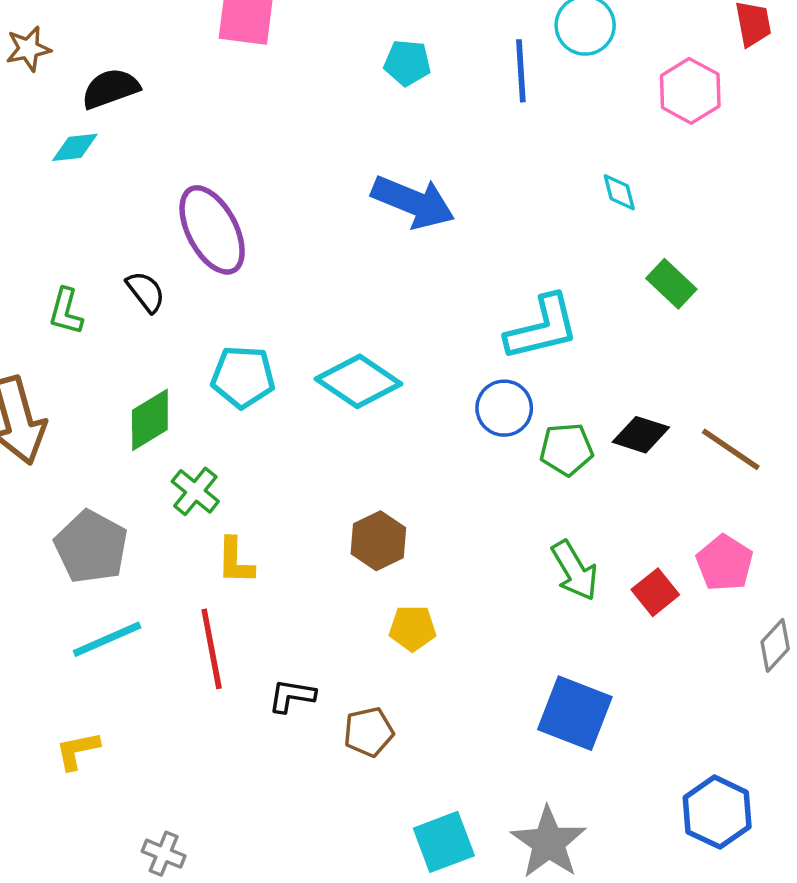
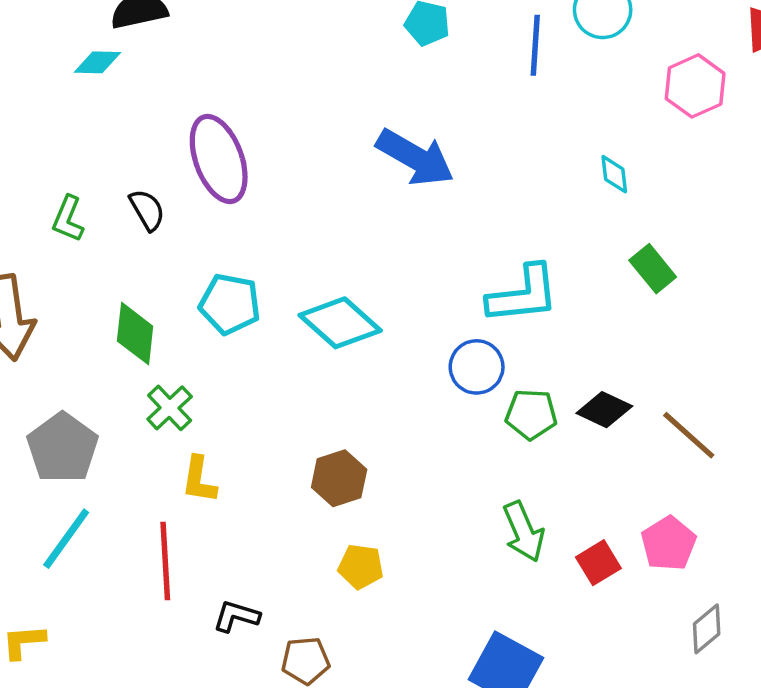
green diamond: (150, 420) -> (135, 334), turned -60
cyan line: (107, 639) -> (66, 539), turned -38

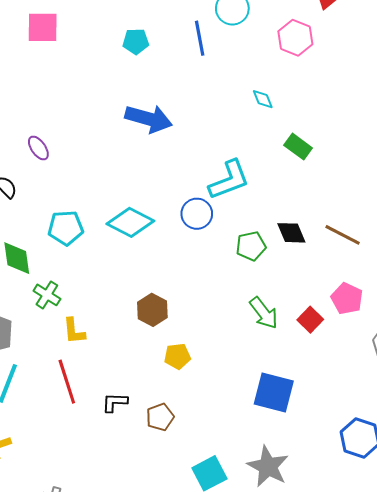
purple ellipse: (219, 159) -> (38, 148), size x0.5
blue circle: (477, 367) -> (197, 214), moved
black diamond: (604, 410) -> (291, 233), turned 56

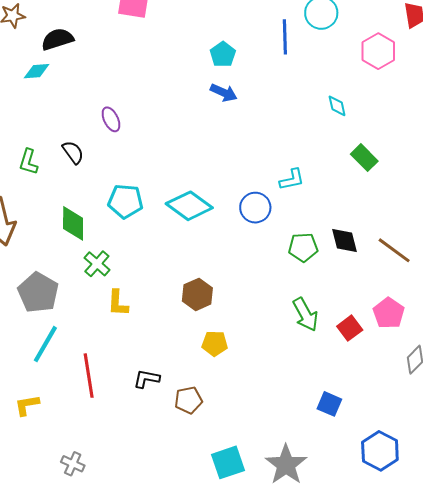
cyan pentagon: (136, 41) -> (223, 54), moved, turned 30
blue arrow: (149, 119) -> (224, 93), moved, size x0.6
cyan L-shape: (229, 180) -> (292, 180), size x0.6
red line: (67, 382) -> (89, 376), moved
blue square: (274, 393) -> (329, 404), moved, size x0.6

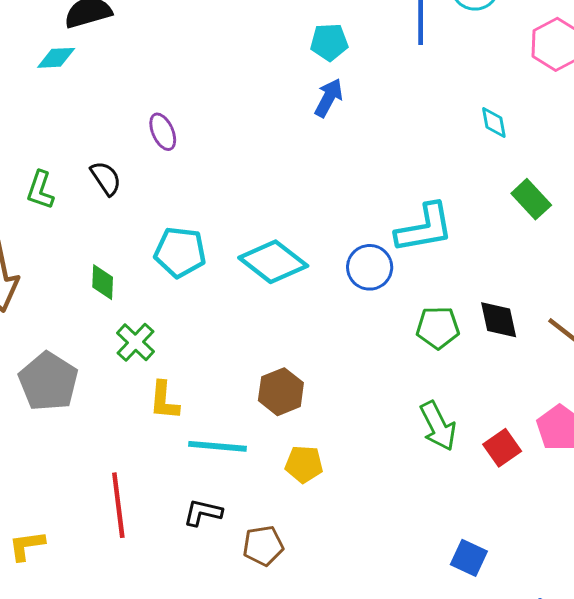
cyan pentagon: (223, 54) -> (329, 42), turned 30
blue arrow: (224, 93) -> (329, 98), turned -88
cyan L-shape: (292, 180) -> (424, 228), size x1.6
green diamond: (73, 223) -> (103, 282), size x0.7
cyan line: (45, 344) -> (217, 446), moved, turned 63

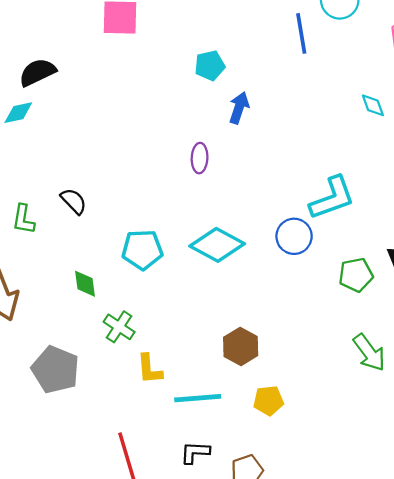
cyan pentagon: (329, 42) -> (210, 66), moved
purple ellipse: (163, 132) -> (200, 158), moved, turned 36

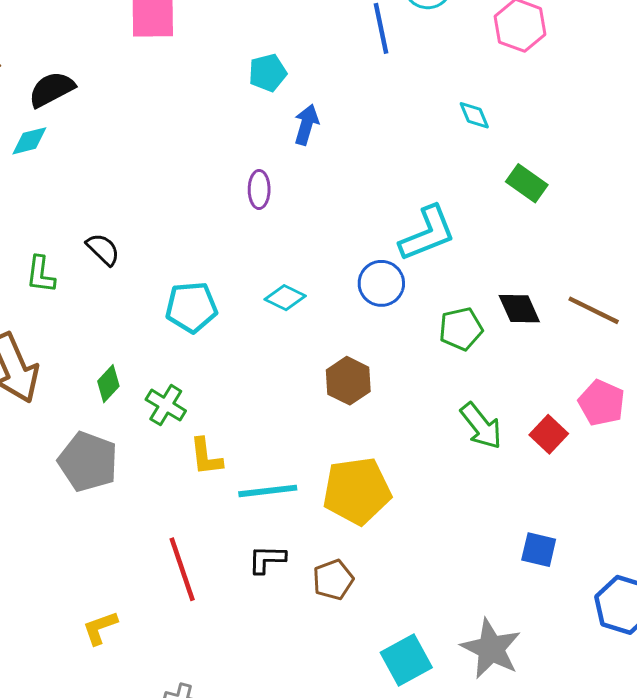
cyan diamond: (217, 245) -> (285, 298), size x0.6
green diamond: (85, 284) -> (108, 384), moved, turned 52
brown hexagon: (241, 346) -> (348, 381), moved
yellow pentagon: (268, 401) -> (357, 491), size x1.8

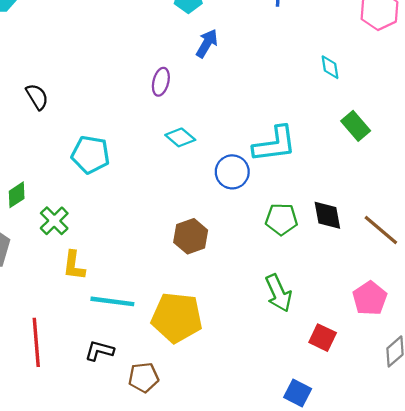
cyan diamond: (285, 298) -> (180, 137), moved
red square: (549, 434) -> (323, 338), moved, turned -32

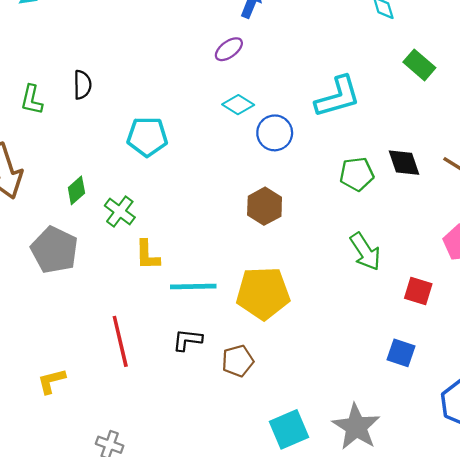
purple ellipse: (161, 82) -> (229, 49), moved, turned 48
black semicircle: (37, 97) -> (82, 85), turned 40
blue circle: (232, 172) -> (275, 133), moved

